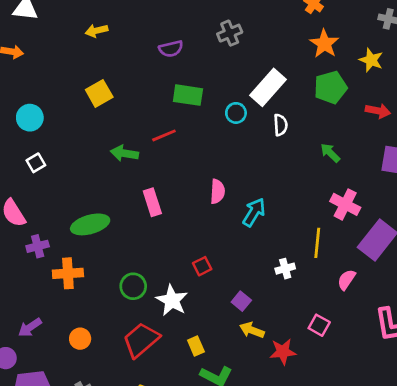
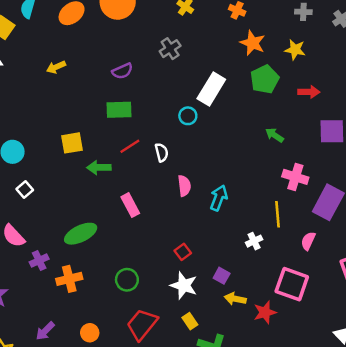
yellow square: (99, 93) -> (72, 143), moved, turned 30
green rectangle: (188, 95) -> (119, 110), moved
white semicircle: (280, 125) -> (162, 152), moved
white star: (172, 300) -> (184, 285), moved
pink square: (319, 325) -> (292, 284), size x1.8

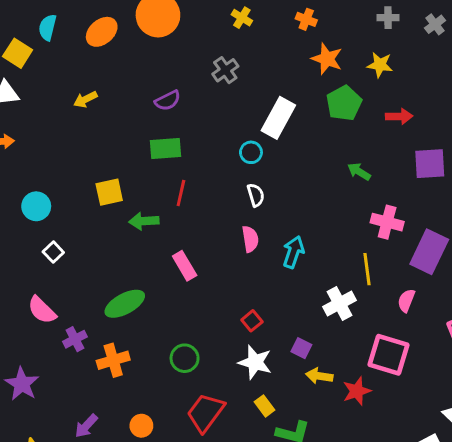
red line: (130, 146) -> (181, 193), turned -42
white semicircle: (162, 152) -> (256, 195), moved
white cross: (254, 241) -> (340, 304), size x1.5

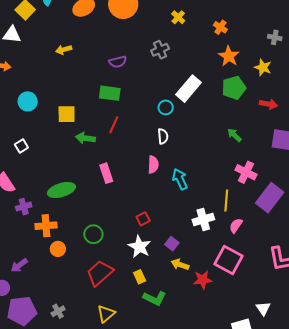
cyan circle: (36, 206) -> (28, 101), moved
cyan arrow: (293, 252) -> (180, 179), turned -55
pink semicircle: (406, 301) -> (236, 226), moved
orange circle: (141, 426) -> (58, 249), moved

